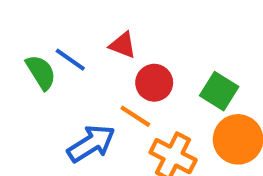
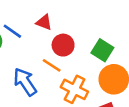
blue arrow: (91, 144) -> (25, 82), turned -92

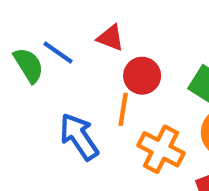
orange line: (52, 65) -> (123, 109), turned 66

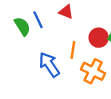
blue line: (58, 53) -> (38, 20), turned 30
red circle: (142, 76) -> (99, 38), moved

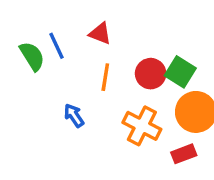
orange line: (73, 50) -> (105, 77), moved
blue arrow: (49, 65) -> (74, 115), size x0.6

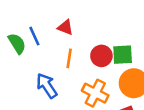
green square: (180, 72) -> (123, 55), turned -35
blue arrow: (74, 115) -> (47, 86), size x1.5

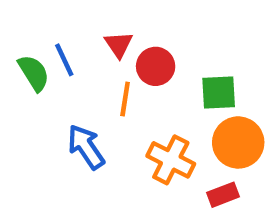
red triangle: (65, 27) -> (119, 45), turned 35
red circle: (101, 56) -> (156, 66), moved

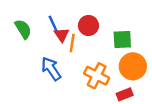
red triangle: (119, 45) -> (62, 35), moved
blue line: (64, 60) -> (53, 24), moved

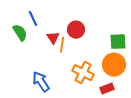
blue line: (53, 24) -> (33, 19), moved
green square: (122, 40) -> (118, 42), moved
blue arrow: (51, 69) -> (41, 82), moved

